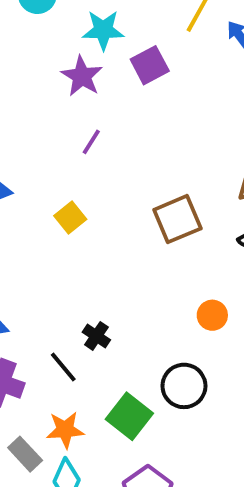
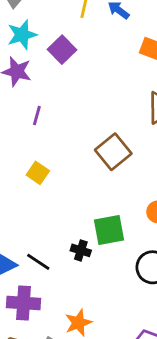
black line: (63, 367) -> (38, 262), moved
green square: (129, 416) -> (109, 230), moved, turned -32

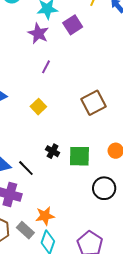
black cross: (81, 250) -> (53, 151), moved

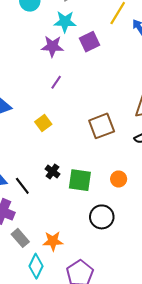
purple star: (38, 33) -> (52, 46), turned -30
orange star: (45, 216) -> (53, 241), moved
gray rectangle: (25, 230) -> (20, 238), moved

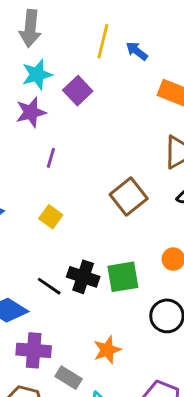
black cross: (52, 171) -> (83, 277), size x1.5
black line: (22, 186) -> (49, 286), moved
orange star: (53, 241) -> (107, 350), moved

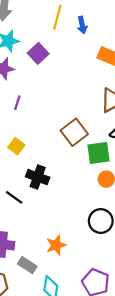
blue arrow: (137, 51) -> (82, 25), turned -140
black cross: (83, 277) -> (38, 177), moved
green square: (123, 277) -> (99, 153), moved

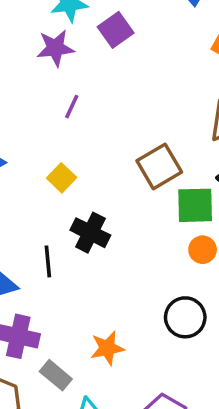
black line: (14, 197) -> (48, 261), turned 42

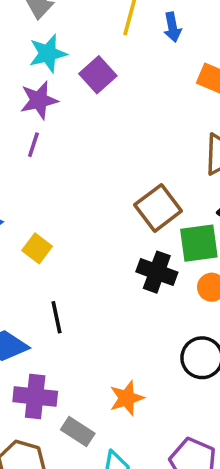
purple line: (72, 107) -> (33, 145), moved
yellow square: (62, 178) -> (37, 248), moved
black cross: (90, 233) -> (157, 272), moved

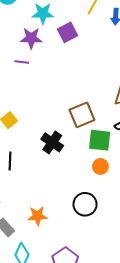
purple line: (33, 145) -> (22, 62), turned 64
black cross: (157, 272) -> (52, 142), moved

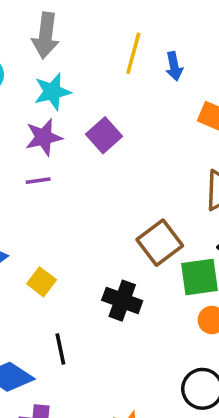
purple square: (68, 32) -> (104, 135), moved

